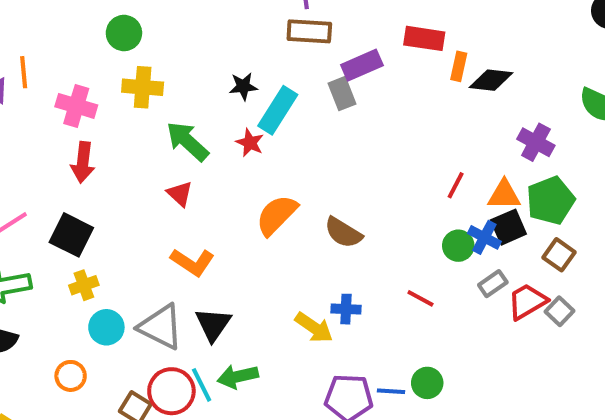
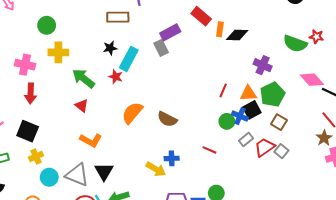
brown rectangle: (309, 31) -> (118, 17), moved
red rectangle: (424, 38) -> (201, 16), turned 36

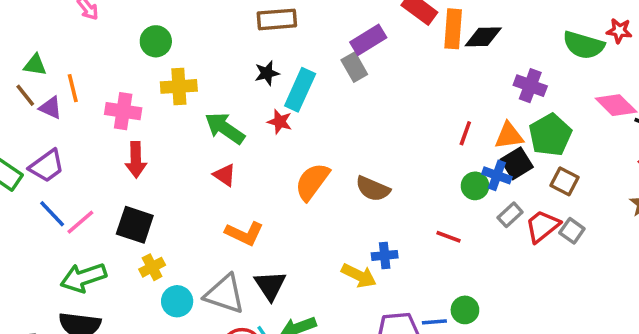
orange rectangle: (220, 29) -> (453, 29), size x1.5

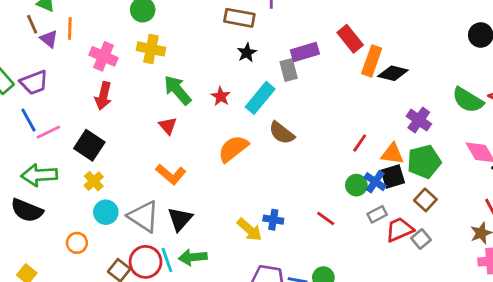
black star: (267, 73) -> (247, 53), moved, turned -30
cyan rectangle: (300, 90) -> (260, 98), moved
brown semicircle: (373, 189) -> (282, 133), moved
yellow cross: (152, 267) -> (94, 181), turned -30

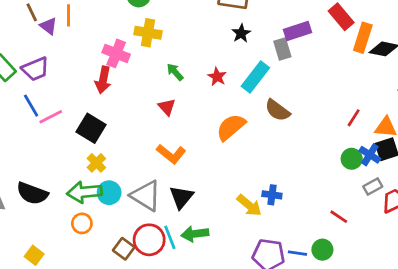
pink cross: (104, 56) -> (116, 53), moved
green arrow: (178, 90) -> (175, 72), size x0.6
green arrow: (39, 175) -> (84, 192), moved
red line: (326, 218) -> (339, 217), moved

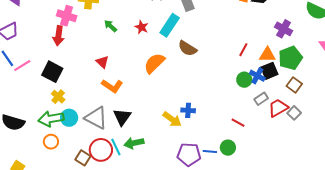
red triangle: (167, 107) -> (102, 62), moved

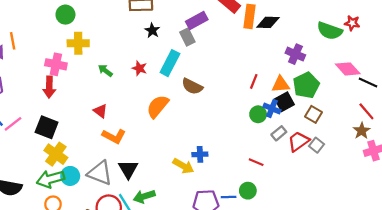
yellow cross: (58, 97) -> (56, 154), size x1.5

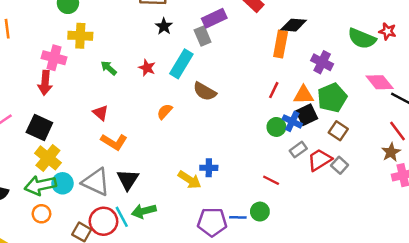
orange rectangle: (250, 16) -> (281, 44), moved
orange semicircle: (158, 106) -> (165, 112), size x0.6

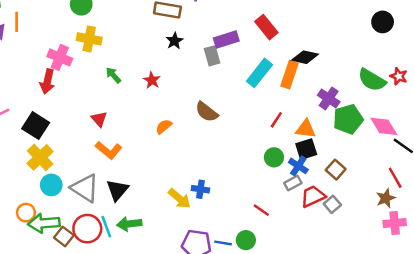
cyan rectangle: (181, 64) -> (259, 73), moved
green pentagon: (332, 98) -> (348, 119), moved
blue cross: (292, 121) -> (298, 166), moved
green arrow: (40, 185) -> (44, 223), moved

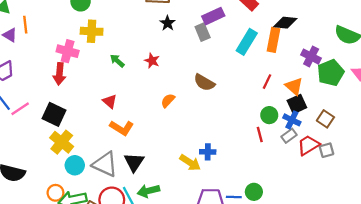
orange triangle: (306, 129) -> (294, 86), turned 42
gray square: (332, 204) -> (326, 150), turned 32
red line: (261, 210) -> (260, 134), moved, turned 48

